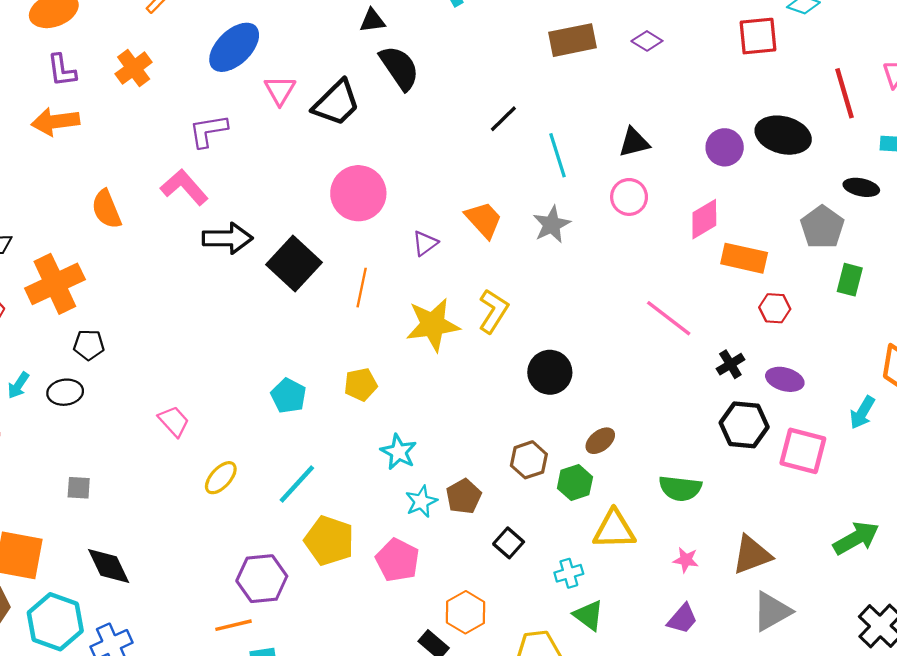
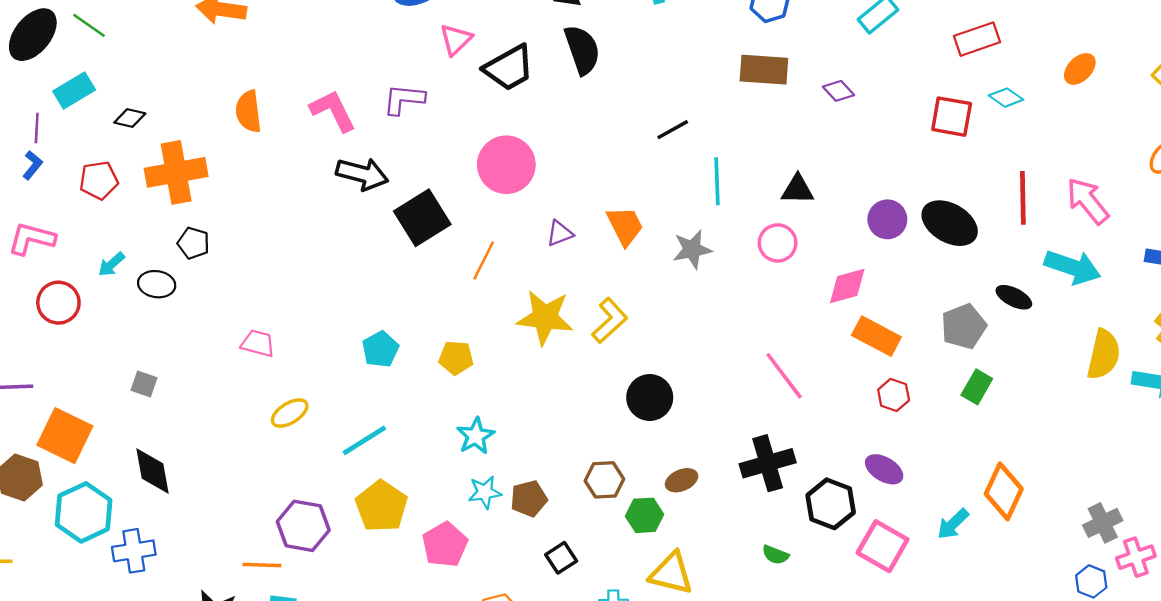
purple L-shape: (208, 131) -> (404, 99), moved
black cross: (730, 364) -> (768, 463), moved, size x1.8
pink trapezoid: (174, 421) -> (258, 343), turned -48
green semicircle: (680, 488) -> (775, 555), moved, size x0.6

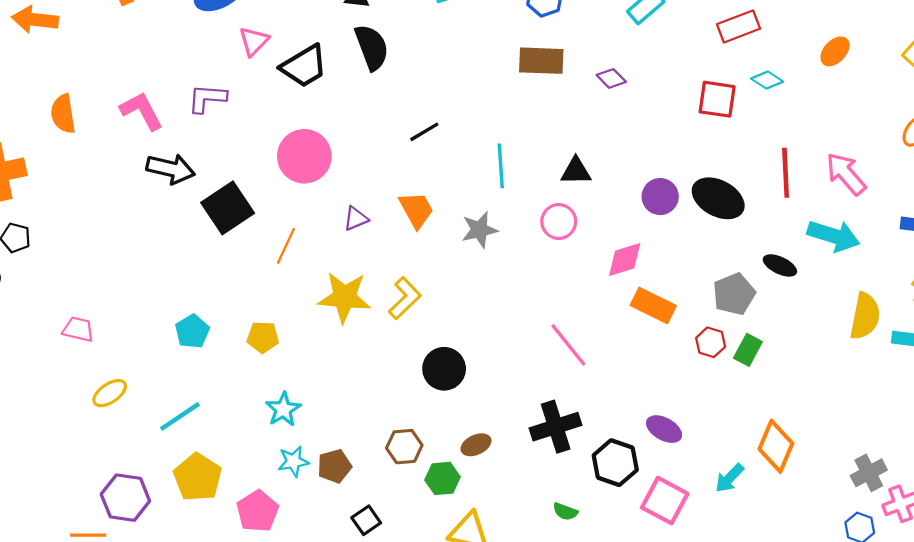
black line: (673, 130) -> (424, 132), moved
red hexagon: (894, 395) -> (711, 342), moved

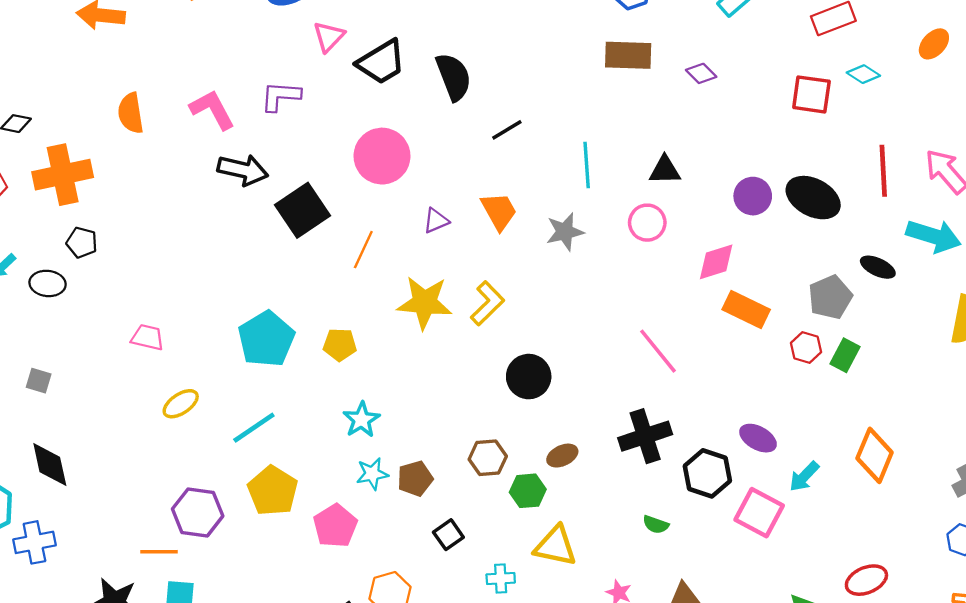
black semicircle: (372, 47) -> (454, 77), moved
cyan pentagon: (192, 331) -> (266, 339), size x1.6
cyan arrow: (730, 478) -> (804, 477), moved

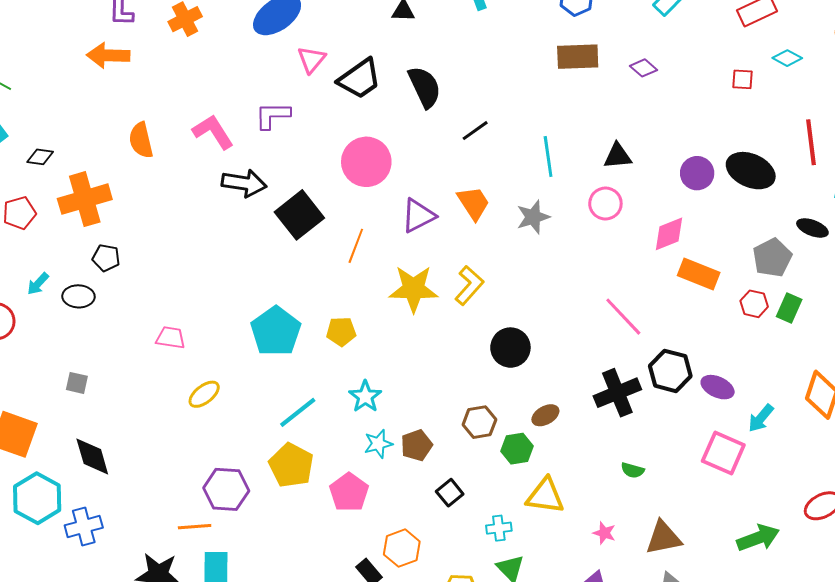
red square: (811, 94) -> (742, 79), size x0.6
purple triangle: (436, 221) -> (418, 216), size x1.5
cyan line: (254, 428) -> (298, 412), moved
black hexagon: (707, 473) -> (670, 371), moved

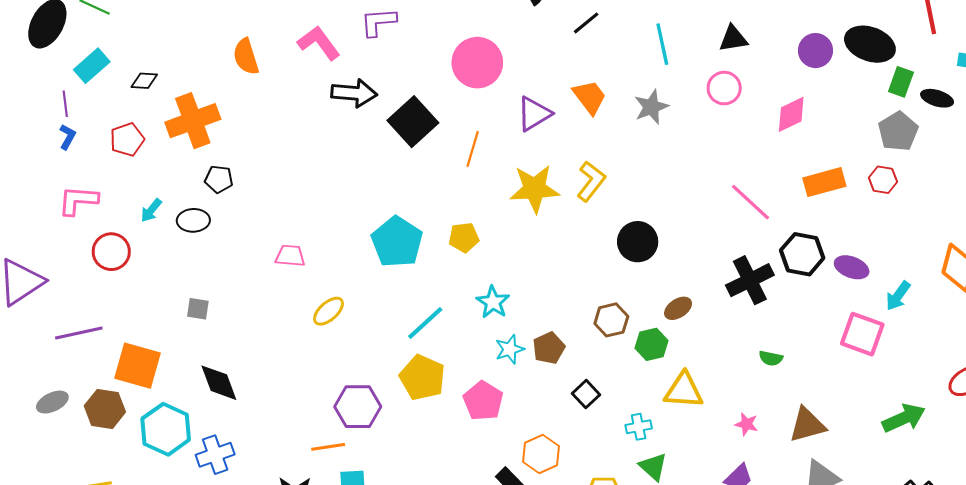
orange rectangle: (699, 274) -> (824, 182), moved, turned -33
green rectangle: (789, 308) -> (901, 82), moved

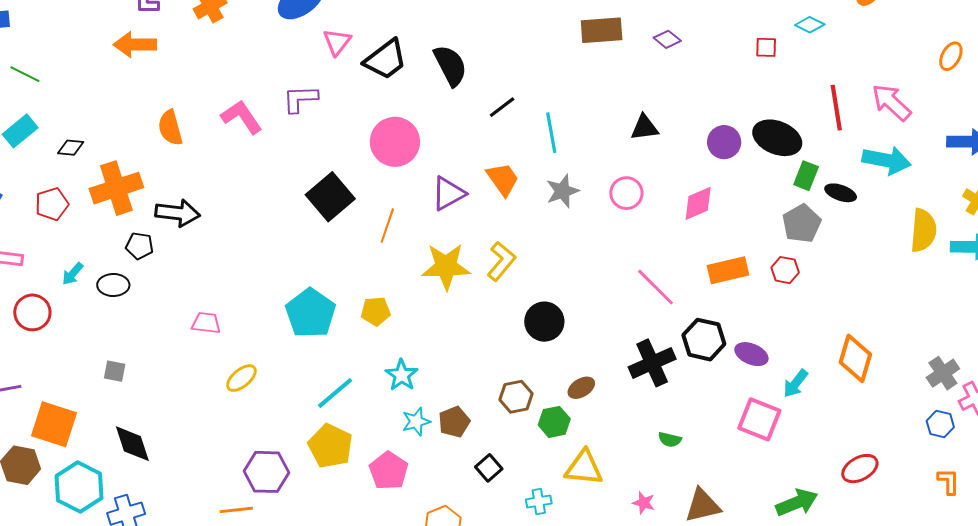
cyan line: (662, 44) -> (551, 133), moved
pink circle: (724, 88) -> (626, 193), moved
black arrow: (354, 93) -> (178, 213), moved

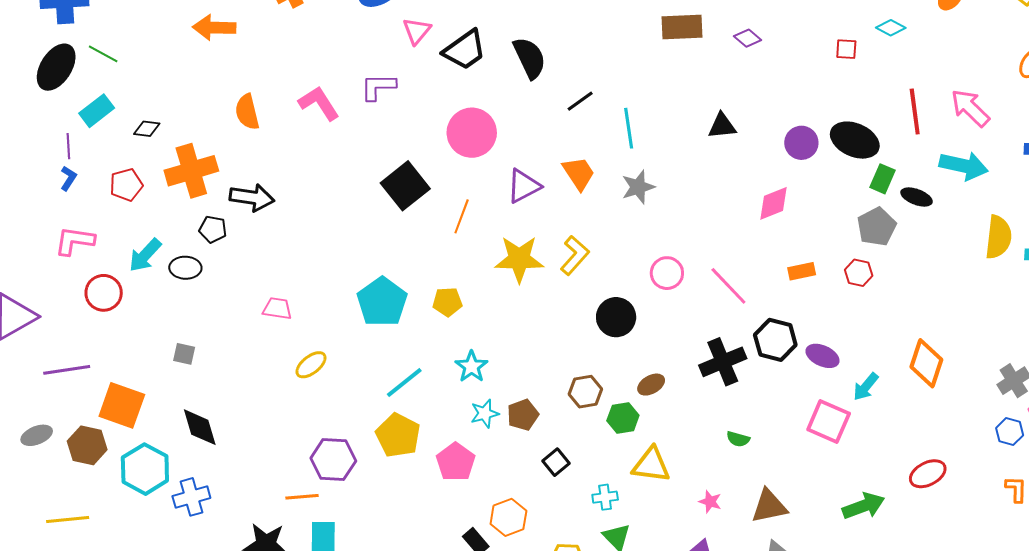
pink circle: (626, 193) -> (667, 273), moved
orange rectangle: (728, 270) -> (802, 271), size x0.7
cyan arrow: (73, 274) -> (145, 255), size x1.5

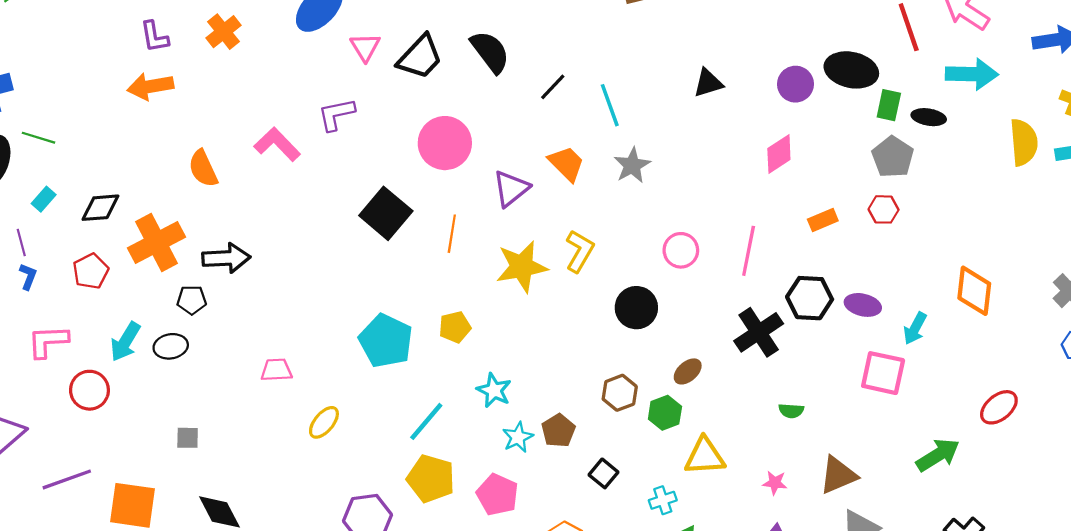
cyan rectangle: (97, 111) -> (44, 199), size x0.7
black diamond: (147, 129) -> (100, 208), size x1.4
pink line: (728, 286) -> (749, 251), turned 66

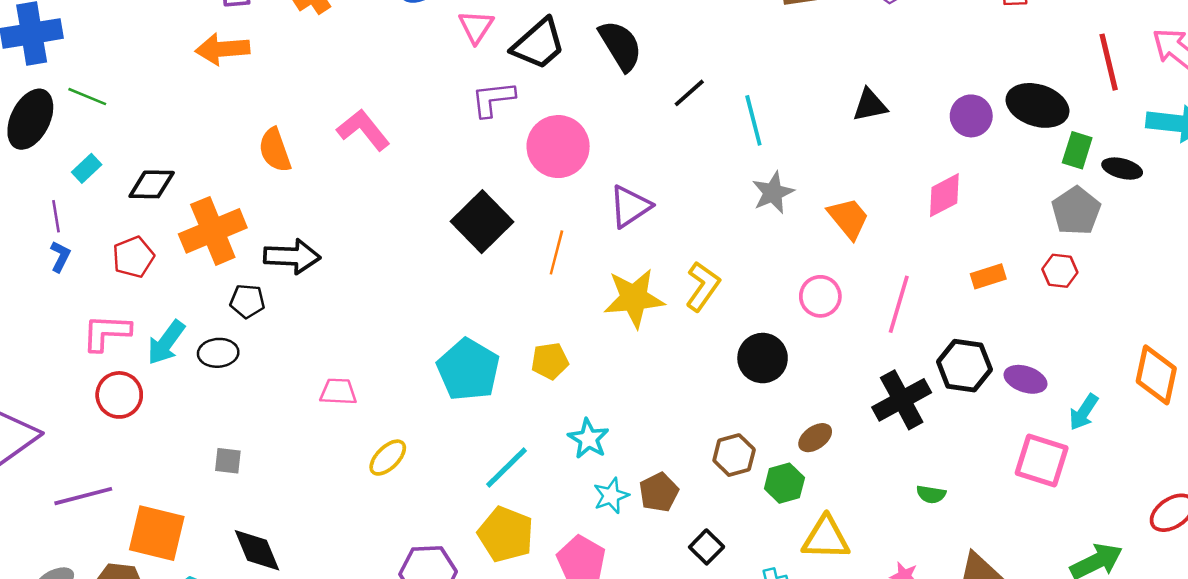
purple L-shape: (336, 114) -> (493, 99), moved
orange trapezoid: (566, 163) -> (848, 218), moved
pink L-shape: (48, 341) -> (106, 333), moved

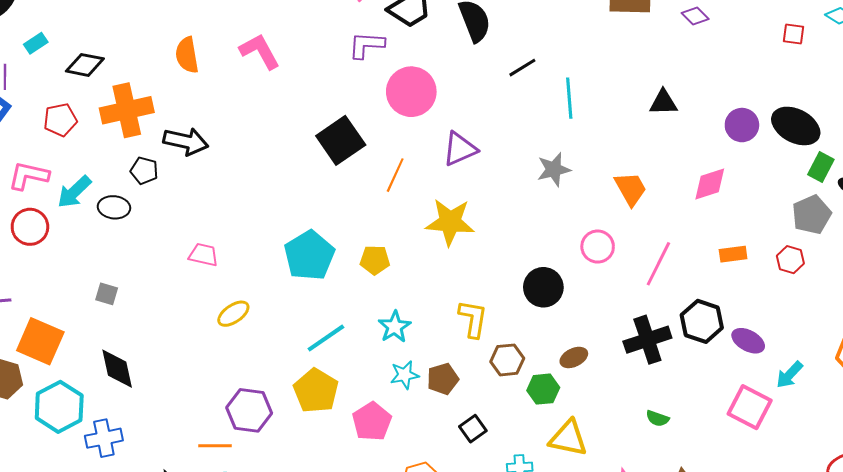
gray star: (773, 193) -> (554, 169), moved
yellow L-shape: (703, 286) -> (473, 319), moved, turned -36

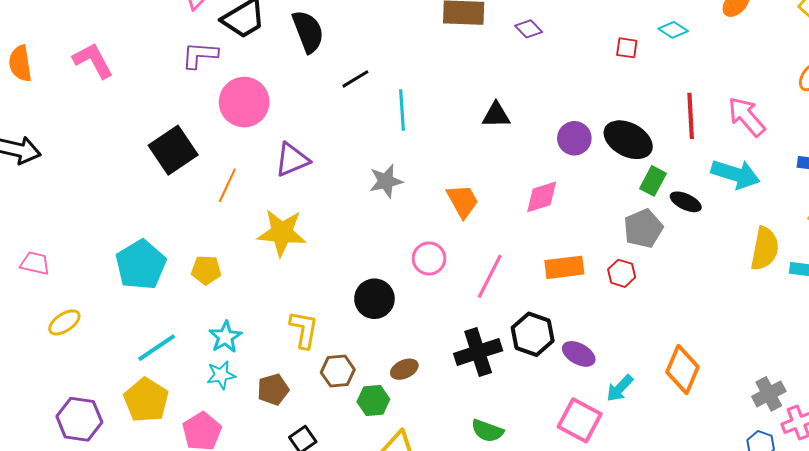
orange rectangle: (733, 254) -> (564, 267), size x1.4
cyan star: (405, 375) -> (221, 375), moved
green semicircle: (657, 418) -> (487, 431), size x1.4

